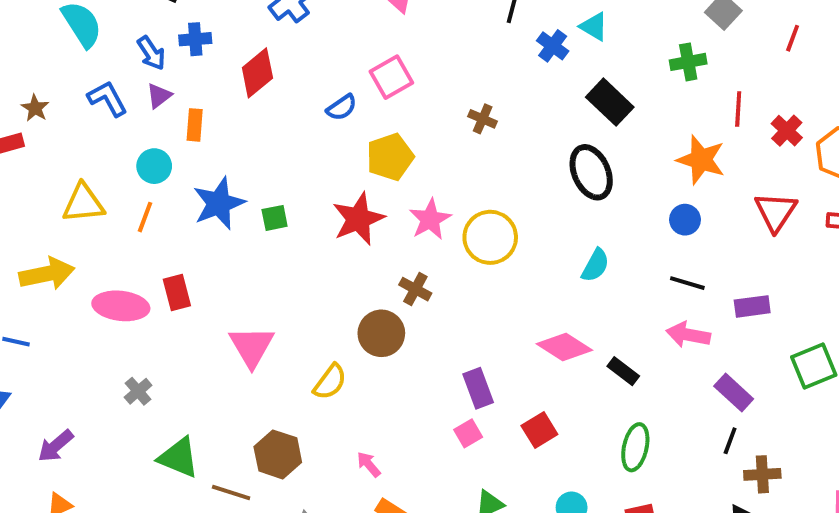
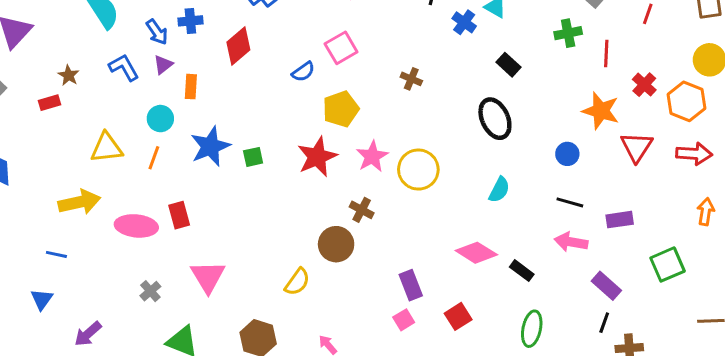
black rectangle: (610, 102) -> (508, 65), size x0.7
red line: (738, 109) -> (606, 54), moved
orange star: (701, 160) -> (601, 111), moved
pink triangle: (252, 346) -> (208, 277), moved

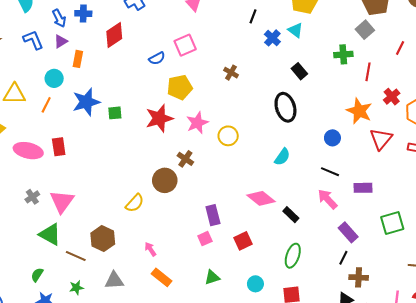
yellow circle: (418, 170) -> (228, 136), size x0.7
pink arrow: (571, 242) -> (327, 199), turned 30
pink triangle: (208, 277) -> (62, 201), moved

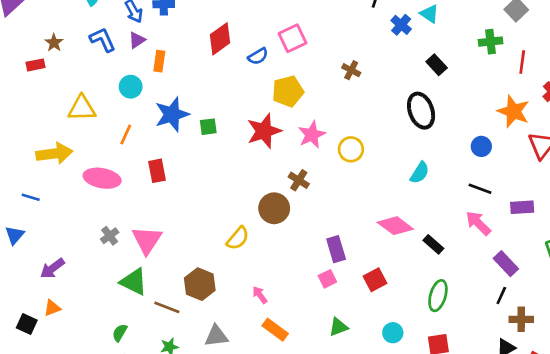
red diamond: (114, 35) -> (220, 39), moved
orange line: (46, 105) -> (126, 134), moved
red rectangle: (59, 147) -> (157, 171), moved

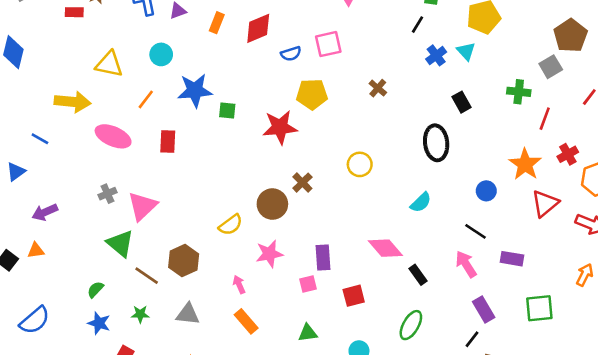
orange rectangle: (159, 61) -> (217, 23), moved
pink star: (312, 135) -> (269, 254), moved

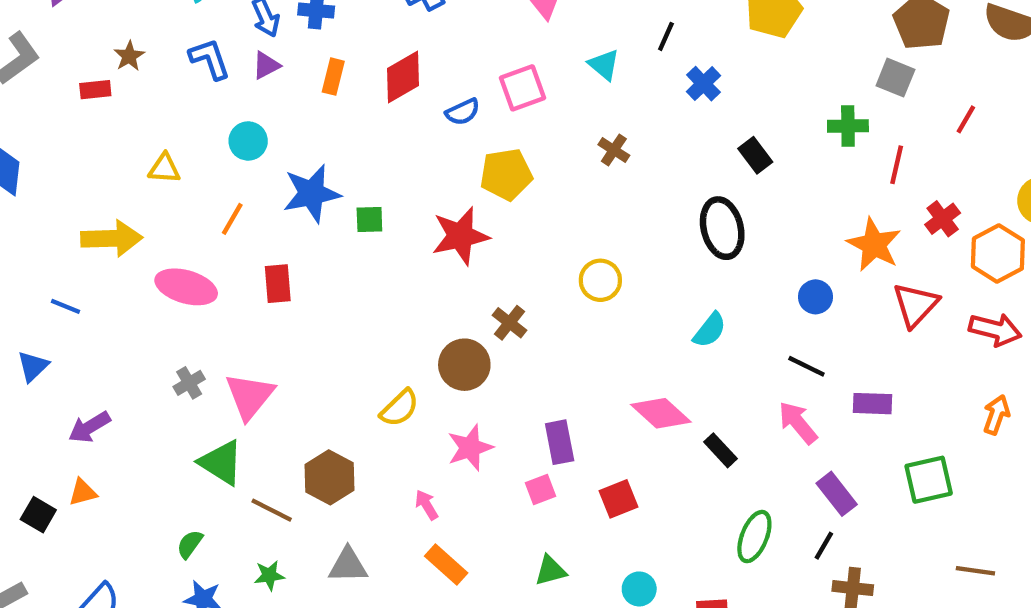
cyan triangle: (466, 51) -> (604, 65), moved
yellow triangle: (109, 64) -> (164, 168), size x0.7
gray square: (551, 67) -> (895, 78), turned -30
green ellipse: (411, 325) -> (754, 537), moved

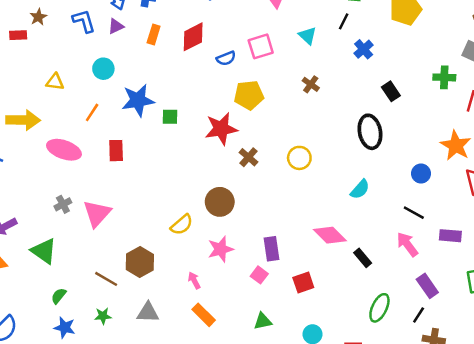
brown cross: (509, 323) -> (248, 157), moved
green triangle: (221, 462) -> (44, 251), moved
pink square: (540, 489) -> (259, 275), turned -35

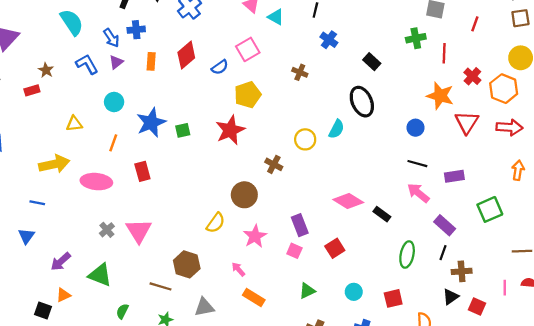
cyan triangle: (308, 36) -> (276, 17), moved
blue cross: (364, 49) -> (329, 40), moved
brown cross: (248, 157) -> (274, 164), moved
cyan semicircle: (360, 189) -> (336, 129), moved

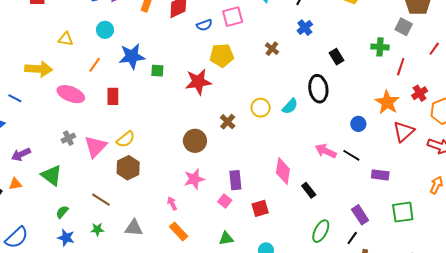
pink arrow: (418, 193) -> (326, 151), moved, turned -30
pink diamond: (348, 201) -> (283, 171), turned 52
yellow semicircle: (216, 223) -> (126, 139), moved
brown hexagon: (187, 264) -> (128, 168), moved

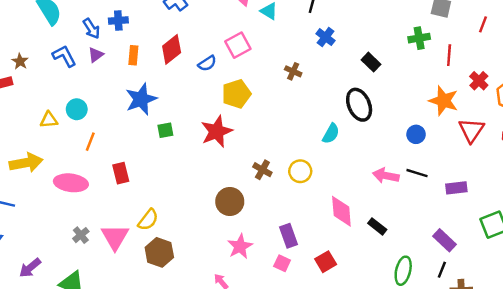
cyan circle: (105, 30) -> (77, 109), moved
blue star: (132, 56) -> (141, 99), moved
yellow circle: (261, 108) -> (300, 171), moved

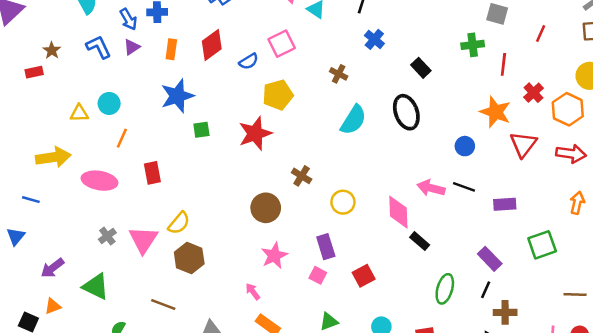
cyan semicircle: (331, 134) -> (353, 120), moved, size x1.4
yellow circle: (300, 171) -> (343, 202), moved
pink diamond: (341, 211) -> (398, 212), moved

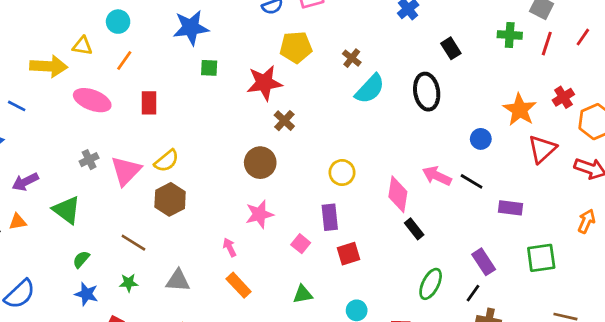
red line: (503, 64) -> (547, 44), moved
brown cross: (339, 74) -> (352, 58), moved
yellow triangle: (79, 113) -> (82, 46), moved
brown cross: (302, 176) -> (284, 121), moved
purple rectangle: (326, 247) -> (330, 217), moved

